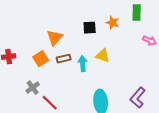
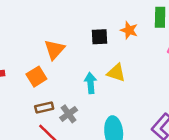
brown rectangle: (64, 59) -> (44, 107), moved
gray cross: (33, 88) -> (69, 114), moved

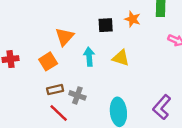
cyan arrow: (90, 83) -> (89, 57), moved
gray cross: (69, 114) -> (77, 95), turned -35

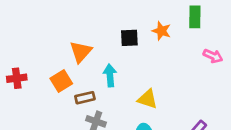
yellow triangle: (121, 58) -> (148, 99), moved
brown rectangle: (55, 90) -> (85, 98), moved

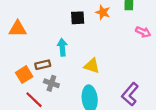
orange triangle: (81, 52) -> (18, 29), moved, turned 48
orange square: (61, 81) -> (24, 75), moved

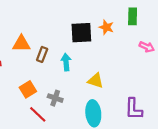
black square: (78, 18) -> (81, 33), size x1.5
brown rectangle: (43, 65) -> (42, 54), moved, turned -56
purple L-shape: (130, 94) -> (134, 109), turned -40

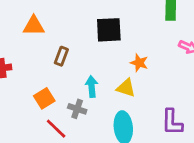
orange star: (106, 27) -> (139, 63), moved
orange triangle: (21, 44) -> (34, 26), moved
cyan arrow: (66, 62) -> (92, 86), moved

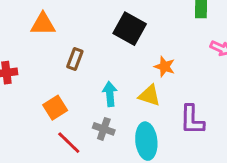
black square: (109, 30) -> (130, 29), turned 32
gray cross: (77, 109) -> (104, 129), moved
purple L-shape: (172, 122) -> (192, 120), moved

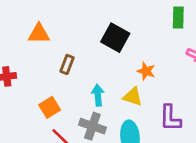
gray cross: (104, 129) -> (92, 126), size x1.4

